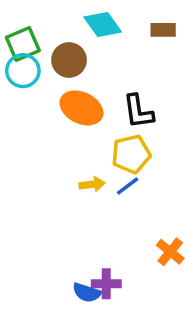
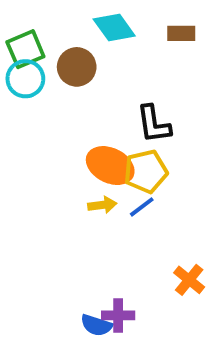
orange ellipse: (81, 108) -> (110, 166), moved

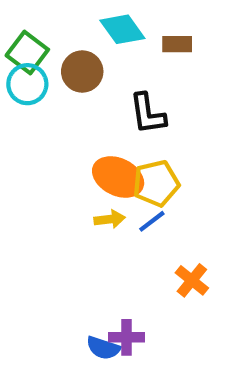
brown rectangle: (181, 33) -> (177, 44), moved
green square: (25, 49) -> (27, 53), turned -30
black L-shape: (154, 124) -> (148, 114), moved
orange cross: (189, 280) -> (192, 280), moved

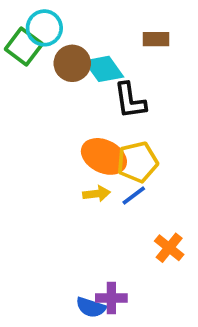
cyan diamond: (122, 29) -> (104, 69), moved
cyan circle: (27, 84) -> (44, 28), moved

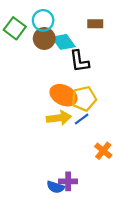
cyan circle: (44, 28) -> (43, 20), moved
yellow arrow: (96, 194) -> (59, 118), size x1.5

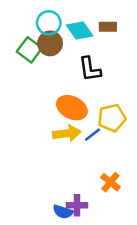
green square: (15, 28) -> (29, 50), moved
cyan diamond: (63, 42) -> (80, 31), moved
yellow pentagon: (84, 99) -> (112, 118), moved
orange cross: (103, 151) -> (110, 182), moved

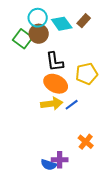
brown rectangle: (108, 27) -> (84, 21), turned -48
black L-shape: (90, 69) -> (55, 62), moved
yellow pentagon: (112, 118) -> (87, 74), moved

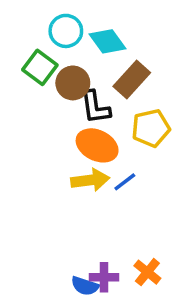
brown rectangle: (84, 21) -> (132, 80), moved, size x1.5
brown circle: (39, 34) -> (73, 83), moved
orange cross: (86, 142) -> (147, 272), moved

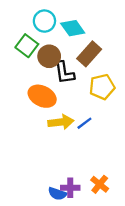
orange ellipse: (97, 145) -> (42, 96), moved

